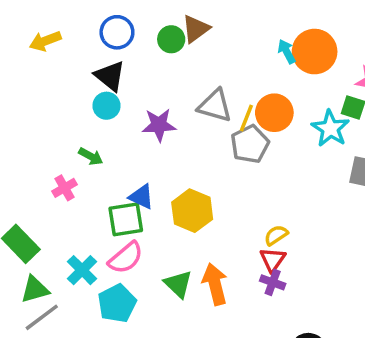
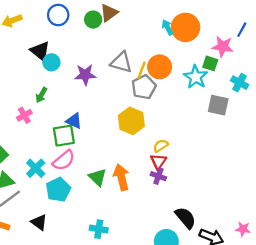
black triangle: (110, 76) -> (40, 51), moved
green arrow: (91, 156) -> (41, 95), turned 91
yellow hexagon: (192, 211) -> (131, 121), moved

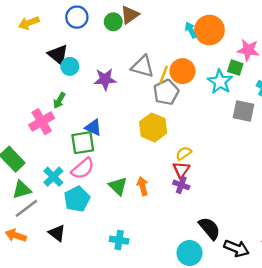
pink cross: (24, 115) -> (42, 122), size x1.5
orange arrow: (121, 177) -> (143, 186), size x0.7

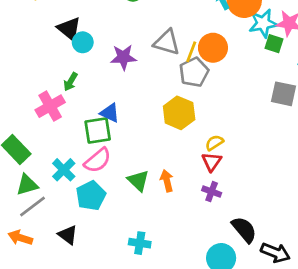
cyan star: (220, 82) -> (263, 23), moved, turned 30
purple cross: (181, 185) -> (212, 192), moved

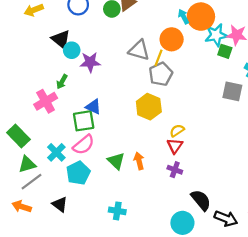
orange circle: (213, 48) -> (172, 39), moved
purple star: (123, 57) -> (90, 62), moved

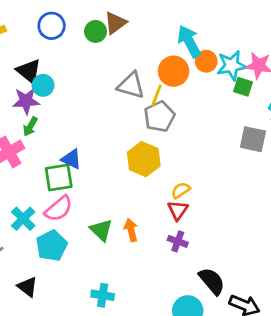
cyan arrow: (184, 17) -> (189, 41), size x1.6
orange circle: (201, 17) -> (206, 61), moved, size x0.6
purple star: (90, 62) -> (26, 101), moved

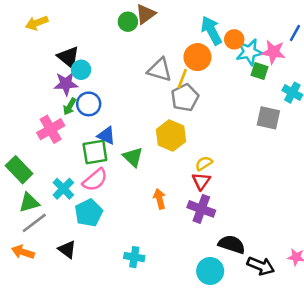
blue circle: (52, 26) -> (89, 104), moved
orange circle: (206, 61) -> (234, 39), moved
green triangle: (101, 230) -> (133, 157), moved
purple cross: (178, 241) -> (201, 209), size x1.5
black semicircle: (212, 281) -> (232, 244), turned -32

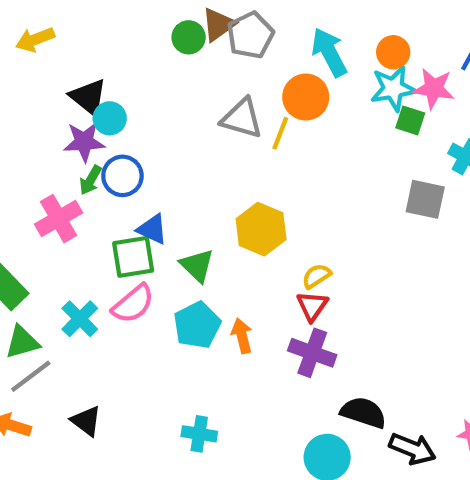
orange circle: (234, 39) -> (393, 52), moved
gray pentagon: (185, 98) -> (250, 35), moved
cyan pentagon: (89, 213) -> (197, 325), moved

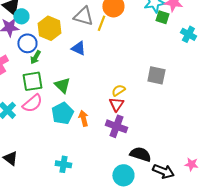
green arrow: (90, 180) -> (35, 57), moved
gray square: (425, 199) -> (156, 75), moved
blue triangle: (152, 229) -> (78, 48), moved
yellow hexagon: (261, 229) -> (49, 28), moved

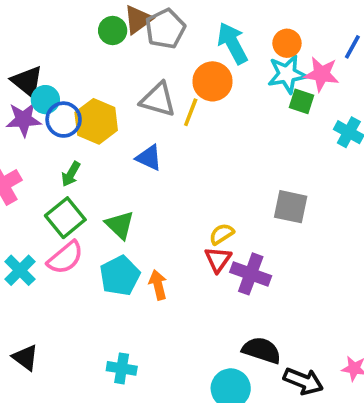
blue circle: (27, 43) -> (64, 120), moved
green square: (32, 81) -> (65, 218), turned -30
purple cross: (116, 126) -> (251, 274), moved

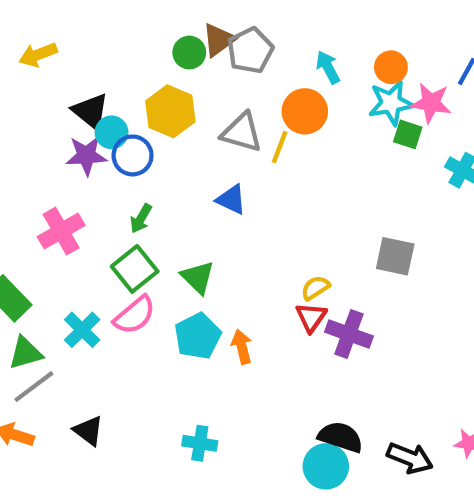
cyan arrow: (232, 43) -> (328, 67), size x0.7
yellow hexagon: (96, 121) -> (170, 111), moved
black semicircle: (262, 350) -> (341, 437), moved

